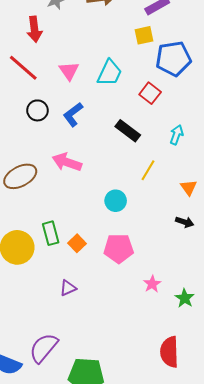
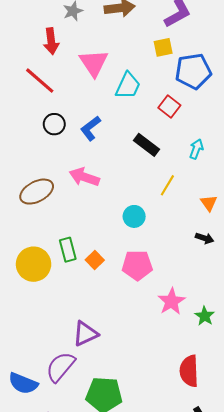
pink triangle: (69, 71) -> (94, 63), moved, size x1.4
pink star: (152, 284) -> (171, 301), size x1.5
purple triangle: (68, 288) -> (85, 334), moved, size x1.5

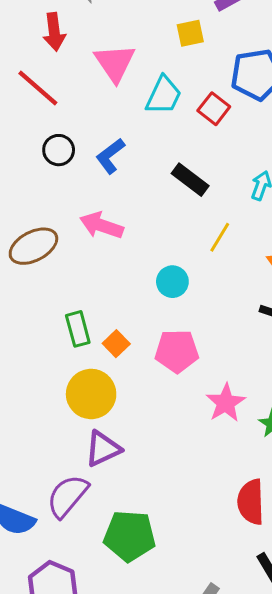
yellow square: (163, 47) -> (190, 33), moved
red square: (169, 106) -> (214, 109), moved
yellow circle: (34, 264) -> (91, 394), moved

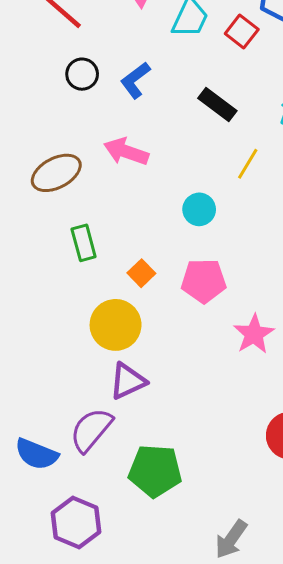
green rectangle: (78, 329) -> (84, 243), moved

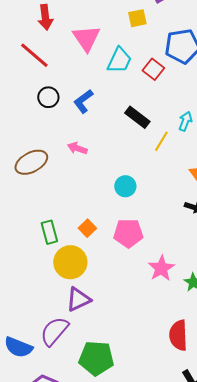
pink arrow: (126, 152) -> (77, 148), size x0.7
yellow line: (248, 164) -> (161, 141), moved
green rectangle: (84, 243) -> (49, 232), moved

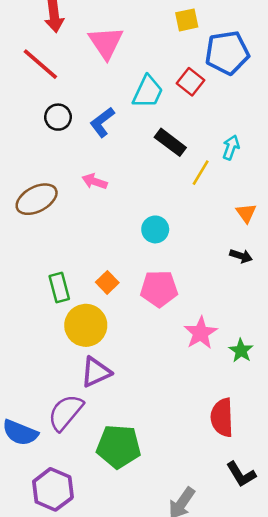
yellow square: (137, 18) -> (187, 20), moved
cyan trapezoid: (119, 60) -> (148, 92), moved

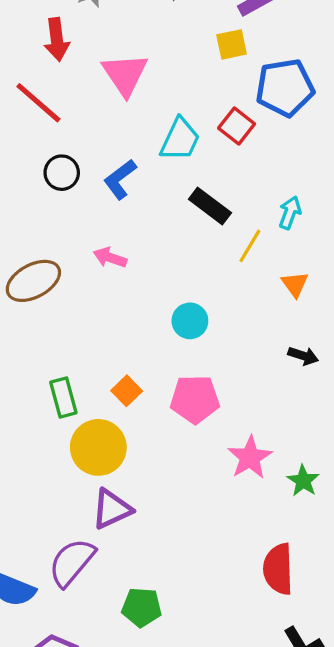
orange triangle: (246, 213) -> (295, 284), moved
green pentagon: (119, 446) -> (142, 607), size x0.7

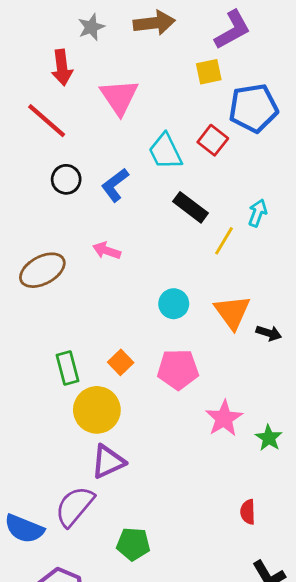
cyan trapezoid: (180, 139) -> (165, 151), turned 129
orange triangle: (295, 284) -> (232, 312), moved, size x1.6
red semicircle: (278, 569) -> (248, 512), size x0.6

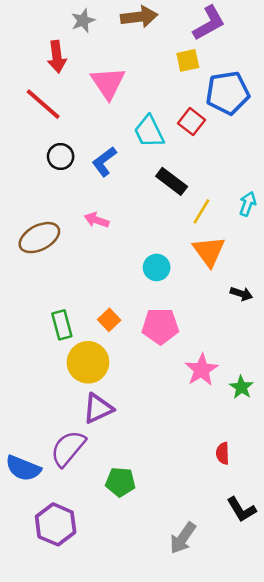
cyan arrow: (258, 213) -> (248, 204), moved
orange triangle: (232, 312) -> (209, 251), moved

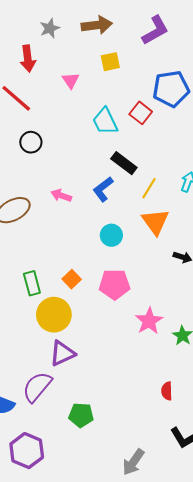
yellow square: (188, 60) -> (110, 62), moved
pink triangle: (108, 83) -> (71, 80), size x0.6
blue L-shape: (104, 161) -> (103, 189), moved

